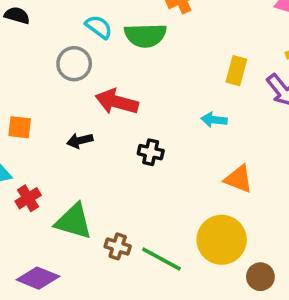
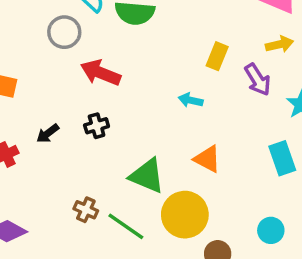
black arrow: (80, 141) -> (48, 133), moved, turned -30
black cross: (151, 152) -> (97, 126), moved, turned -35
green triangle: (74, 221) -> (147, 176), moved

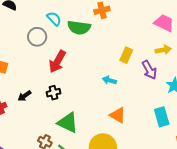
red arrow: (101, 73) -> (57, 62), turned -85
green triangle: (147, 176) -> (68, 123), moved

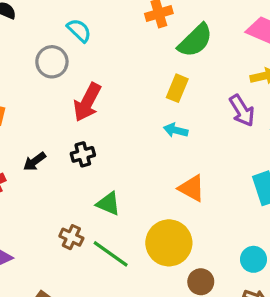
green semicircle: (79, 27) -> (195, 40), moved, turned -50
yellow rectangle: (126, 55) -> (177, 88), moved
green triangle: (68, 123) -> (108, 204), size x0.7

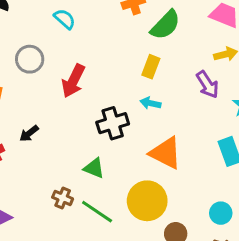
gray circle: (52, 62) -> (30, 59), moved
black cross: (83, 154) -> (113, 123), moved, size x1.5
orange triangle: (192, 188) -> (166, 153), size x1.4

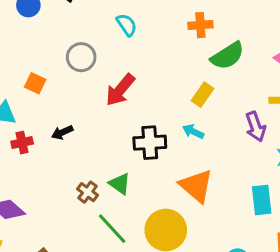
brown cross: (63, 198) -> (88, 192), moved

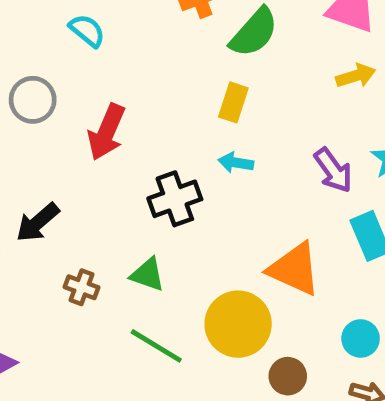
purple arrow: (256, 127) -> (333, 170), moved
black arrow: (62, 132) -> (38, 222), size x1.4
orange triangle: (196, 186) -> (294, 269), moved
brown cross: (88, 192) -> (82, 287), moved

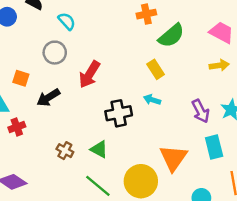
cyan semicircle: (87, 31) -> (67, 21), moved
yellow rectangle: (233, 102) -> (156, 69), turned -60
black arrow: (38, 222) -> (48, 98), moved
orange triangle: (294, 269) -> (173, 158), turned 32

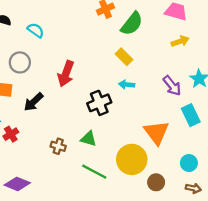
gray circle: (55, 53) -> (20, 62), moved

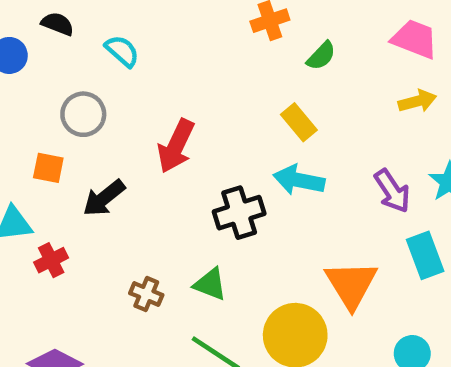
green semicircle: (132, 24) -> (321, 56), size x0.6
cyan arrow: (127, 85) -> (299, 180), size x1.5

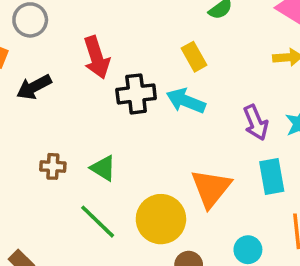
red arrow: (176, 146) -> (97, 57), turned -54
black cross: (239, 213) -> (136, 94), moved
brown cross: (146, 294) -> (53, 166), turned -30

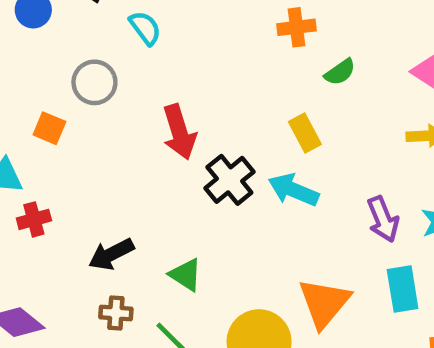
black arrow: (34, 87) -> (111, 254), moved
black cross: (136, 94) -> (229, 180), turned -33
brown cross: (53, 166) -> (116, 313), moved

